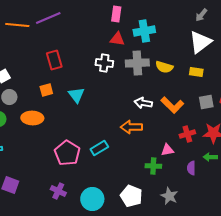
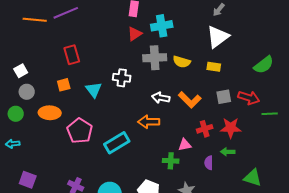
red triangle: (117, 39) -> (135, 34), turned -42
white cross: (104, 63) -> (122, 78), moved
cyan rectangle: (99, 148) -> (117, 143), size x1.4
pink pentagon: (67, 153) -> (80, 131), moved

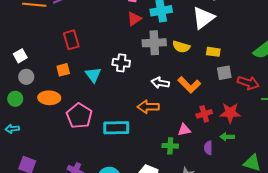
white triangle: (218, 37) -> (203, 18), moved
gray square: (224, 97) -> (224, 73), moved
cyan rectangle: (117, 143) -> (116, 128), turned 30

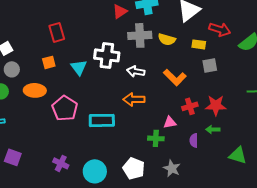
white cross: (121, 63) -> (107, 55), size x1.4
white arrow: (160, 83) -> (136, 71), moved
red arrow: (248, 83) -> (220, 29), moved

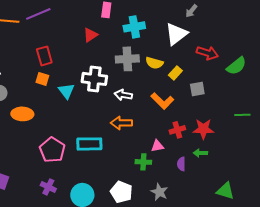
red triangle: (120, 11) -> (90, 35), moved
yellow rectangle: (199, 44) -> (175, 73), moved, turned -56
orange square: (49, 62) -> (42, 79), moved, turned 32
pink pentagon: (65, 108) -> (52, 150), moved
green triangle: (238, 155) -> (225, 191), moved

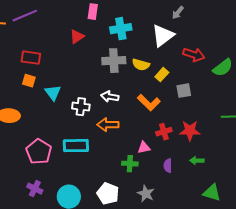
red rectangle: (44, 56) -> (31, 58), turned -66
white cross: (94, 79) -> (81, 107), moved, size x0.7
green arrow: (200, 153) -> (197, 161), moved

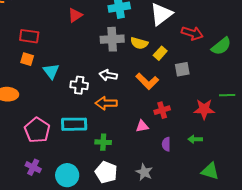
red star: (190, 131) -> (204, 109), moved
green cross: (130, 164) -> (103, 142), moved

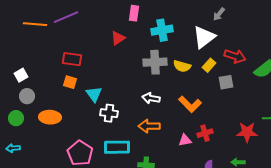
yellow rectangle: (160, 53) -> (209, 65), moved
gray square: (182, 69) -> (226, 82), moved
white cross: (79, 85) -> (109, 113), moved
pink triangle: (142, 126) -> (185, 140), moved

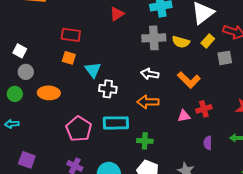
white square: (21, 75) -> (20, 51), turned -32

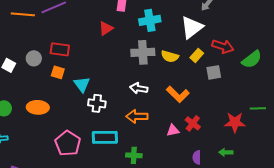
gray circle: (26, 72) -> (34, 58), moved
red cross: (204, 109) -> (193, 123), turned -35

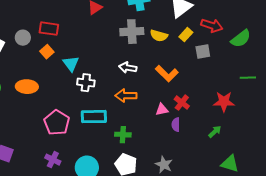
orange square: (58, 72) -> (47, 52), turned 32
green line: (258, 108) -> (248, 78), moved
green arrow: (226, 152) -> (215, 132), turned 136
purple semicircle: (197, 157) -> (176, 125), moved

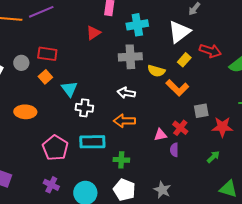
yellow semicircle: (159, 36) -> (156, 71), moved
gray square: (203, 52) -> (201, 111), moved
orange L-shape: (167, 74) -> (177, 88), moved

